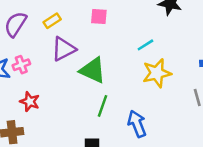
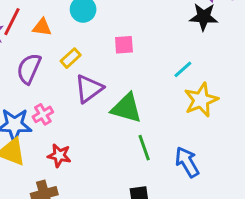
green line: (103, 106) -> (144, 148), turned -30

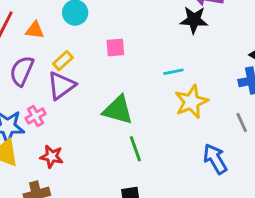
cyan line: (183, 69) -> (173, 72), turned 30
purple triangle: (89, 89) -> (61, 86), moved
blue arrow: (187, 162) -> (215, 159), moved

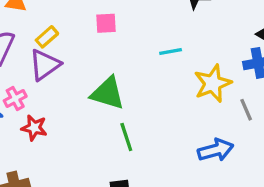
yellow star: (191, 102) -> (213, 83), moved
red star: (52, 157) -> (34, 128), moved
blue arrow: (215, 159) -> (216, 150), turned 104

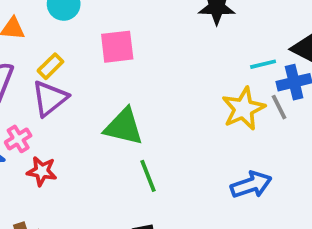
pink square: (106, 23) -> (117, 47), size x1.4
cyan line: (171, 51) -> (263, 64), moved
gray line: (246, 110) -> (279, 107), moved

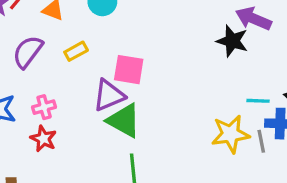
pink square: (117, 47) -> (129, 70), moved
purple triangle: (50, 98) -> (109, 95), moved
pink cross: (18, 139) -> (44, 107), moved

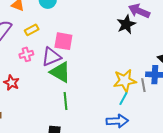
black star: (232, 41) -> (126, 24), turned 30
cyan line: (258, 101) -> (123, 99), moved, turned -64
pink cross: (44, 107) -> (26, 54), moved

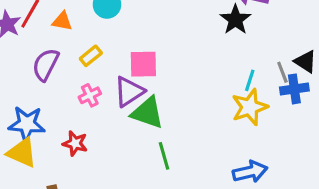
gray line: (143, 85) -> (282, 72), moved
cyan line: (123, 99) -> (250, 80), moved

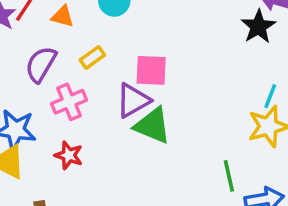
pink cross: (90, 95) -> (69, 102), moved, size x1.4
green line: (164, 156) -> (229, 176), moved

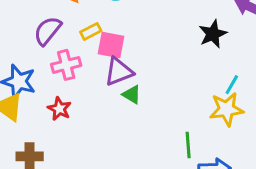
black star: (258, 27) -> (213, 34), moved
pink square: (151, 70) -> (111, 45), moved
green triangle: (153, 126) -> (132, 95), size x0.6

